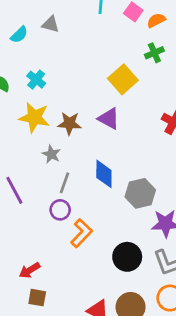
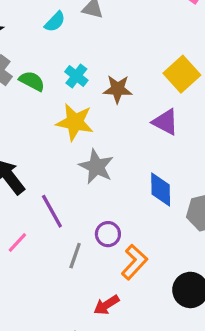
brown star: (69, 123) -> (118, 89), moved
gray star: (51, 154) -> (96, 167), size x1.5
gray line: (65, 183) -> (75, 256), moved
red arrow: (29, 270) -> (106, 305), moved

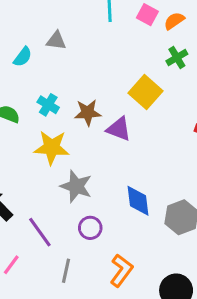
purple triangle: (165, 122) -> (119, 129), moved
purple circle: (108, 234) -> (90, 228), moved

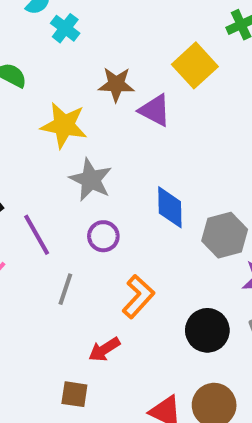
cyan cross: (48, 105) -> (65, 28), moved

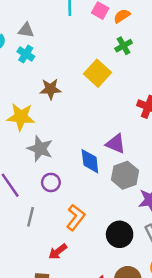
cyan cross: (65, 28) -> (26, 54), moved
purple triangle: (155, 110) -> (116, 144), moved

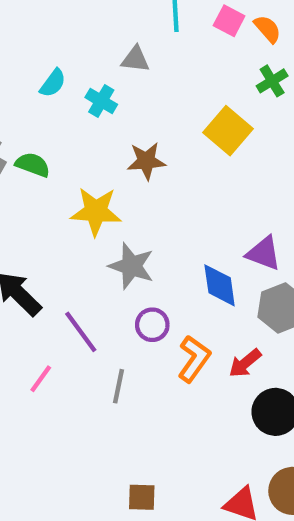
orange semicircle: (122, 16) -> (267, 29), turned 84
gray triangle: (26, 30) -> (135, 59), moved
orange L-shape: (76, 217) -> (194, 359), moved
red arrow: (58, 252) -> (245, 363), moved

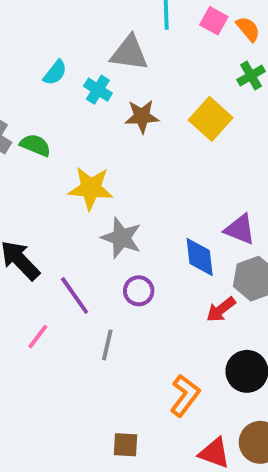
gray triangle: (135, 59) -> (129, 53), size x1.5
brown star: (146, 161) -> (142, 116), moved
orange L-shape: (194, 359) -> (185, 395), moved
red arrow: (245, 363) -> (221, 310), moved

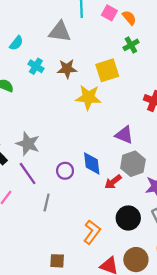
cyan cross: (98, 90) -> (36, 66), moved
yellow square: (211, 119) -> (107, 70), turned 30
yellow star: (91, 188) -> (88, 97), moved
gray star: (121, 238) -> (28, 144), moved
blue diamond: (200, 257) -> (92, 163), moved

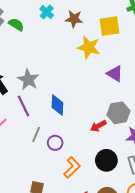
purple triangle: (124, 135) -> (115, 74), moved
blue diamond: (92, 163) -> (57, 105), moved
purple circle: (65, 171) -> (55, 143), moved

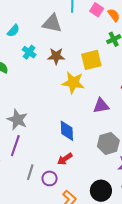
purple triangle: (115, 74) -> (101, 106), turned -36
blue diamond: (57, 105) -> (67, 131), moved
purple line: (24, 106) -> (15, 146), turned 50
red arrow: (98, 126) -> (65, 159), moved

